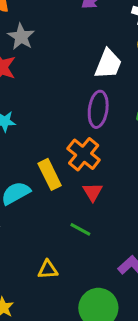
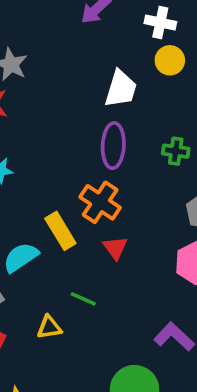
green line: (80, 229) -> (83, 299), moved
yellow triangle: (48, 270) -> (49, 327), moved

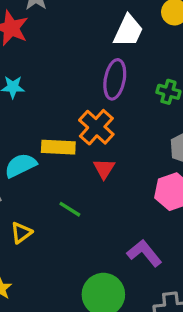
yellow rectangle: (60, 231) -> (58, 147), turned -64
yellow triangle: (49, 327) -> (21, 233), moved, turned -35

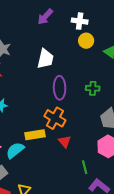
white trapezoid: (128, 31) -> (45, 59), moved
green line: (70, 209) -> (85, 167), moved, turned 56

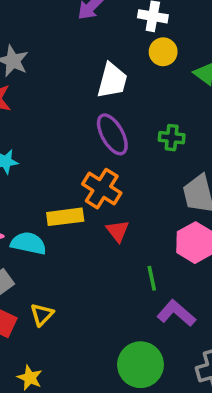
white trapezoid: (45, 59) -> (112, 81), moved
purple ellipse: (60, 88) -> (112, 134), turned -30
cyan semicircle: (15, 150) -> (28, 243), turned 48

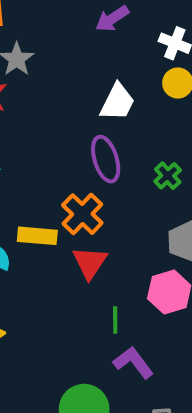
green cross: (172, 138) -> (168, 176), turned 30
red triangle: (118, 231) -> (90, 263), size x1.4

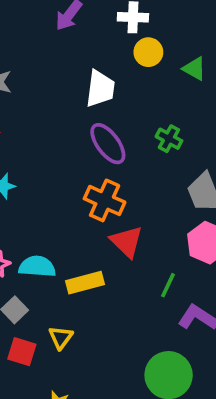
yellow rectangle: (37, 236) -> (85, 283), moved
green line: (115, 320) -> (168, 285), turned 45

